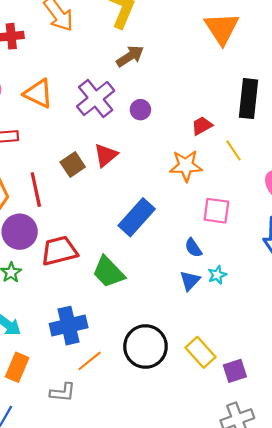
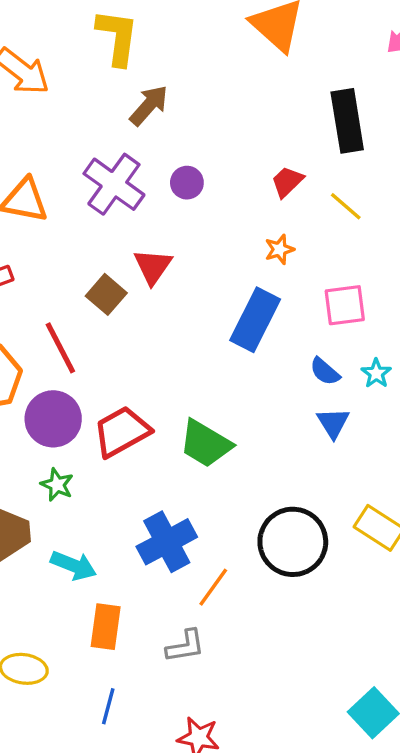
orange star: (186, 166) -> (279, 249), size x0.6
blue rectangle: (137, 217) -> (255, 320), moved
cyan star: (217, 275) -> (376, 373), moved

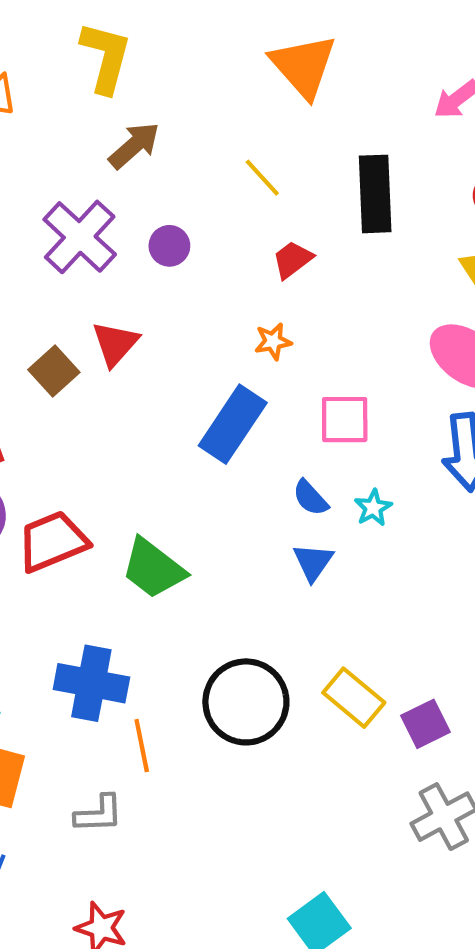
yellow line: (346, 206) -> (262, 178), moved
blue cross: (167, 542) -> (91, 683), turned 32
orange line: (213, 587) -> (142, 746), turned -54

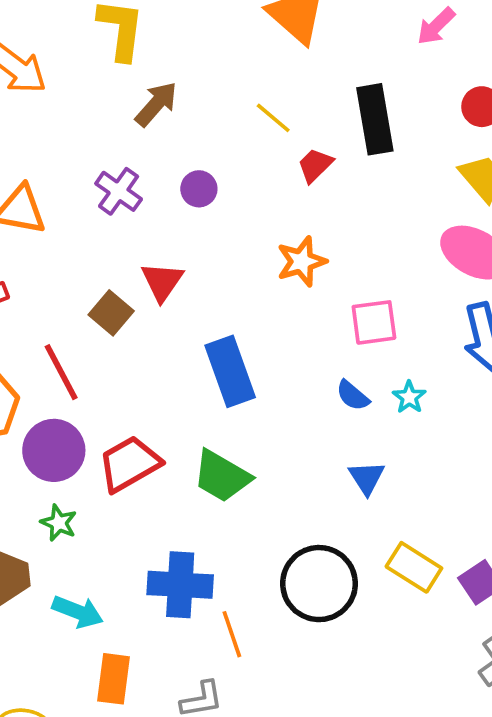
purple cross: (80, 237) -> (119, 191), size x0.7
red trapezoid: (293, 260) -> (315, 165), moved
orange star: (273, 341) -> (302, 261), size x1.5
blue rectangle: (233, 424) -> (230, 371), moved, turned -46
blue triangle: (313, 562) -> (367, 478), moved

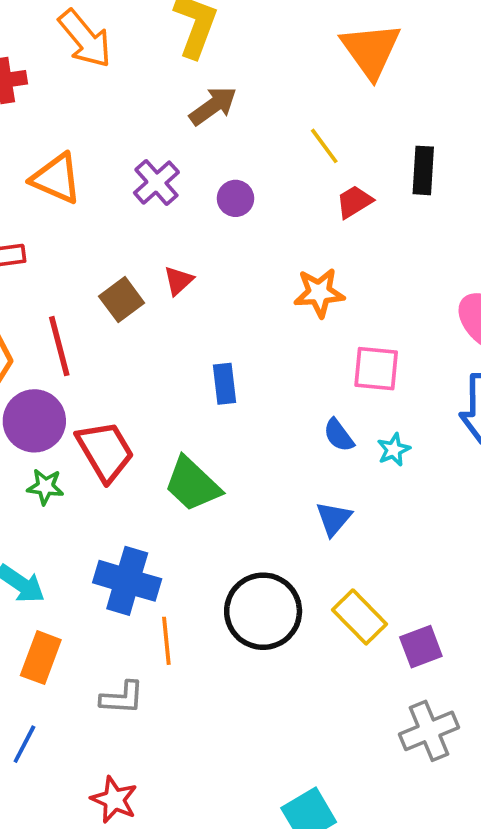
black rectangle: (375, 119) -> (423, 170), size x0.7
red triangle: (162, 282) -> (179, 281), size x0.7
blue rectangle: (230, 371) -> (224, 384), size x0.6
red trapezoid: (129, 464) -> (105, 451), turned 76
green star: (59, 523) -> (45, 487), moved, turned -30

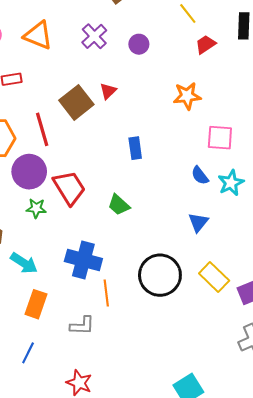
brown square: (122, 300) -> (76, 102), size x1.4
cyan star: (394, 450) -> (231, 183), size x1.4
green trapezoid: (192, 484) -> (119, 205), size x0.7

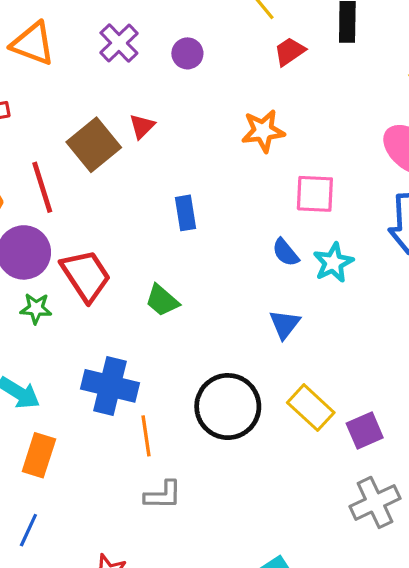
gray L-shape: (82, 326) -> (163, 495), moved

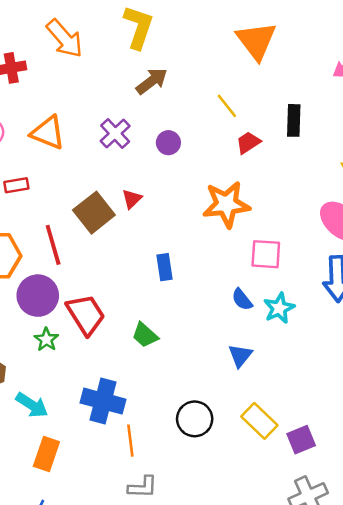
orange star: (263, 131) -> (226, 204), size x1.4
green star: (36, 308) -> (46, 339), turned 30
black circle: (228, 407) -> (195, 419), size x0.7

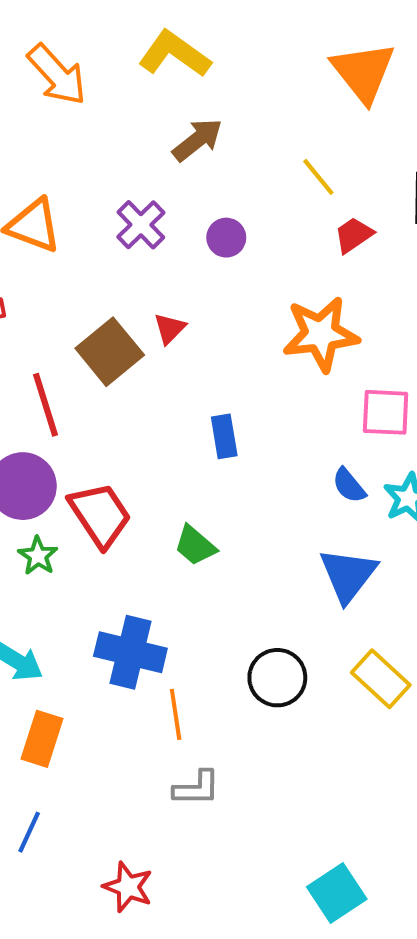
yellow L-shape: (138, 27) -> (174, 54), turned -72
blue triangle: (240, 356) -> (348, 575), size x1.5

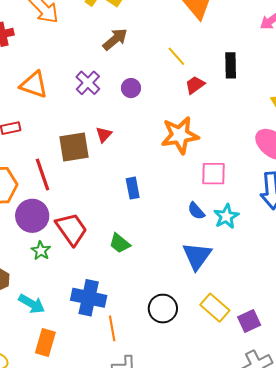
brown square: (110, 352) -> (74, 147), turned 32

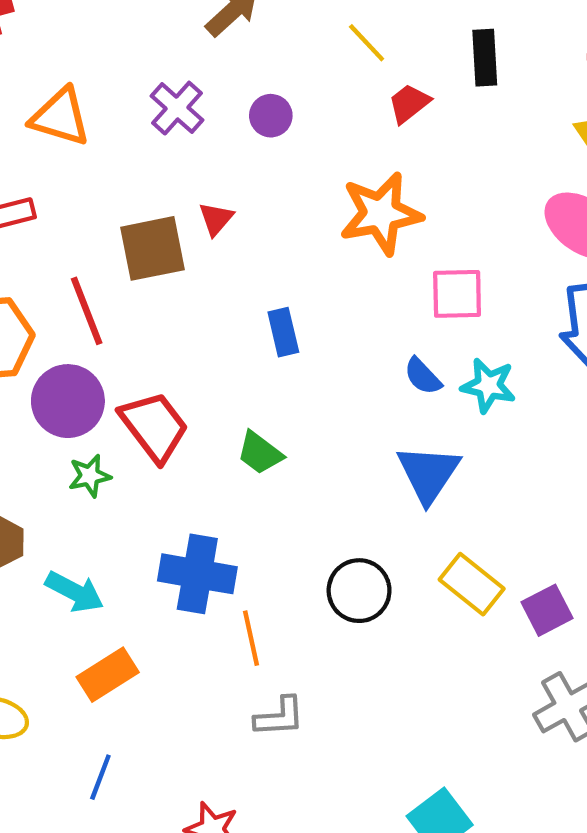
cyan star: (226, 216) -> (488, 385), turned -30
green star: (41, 251) -> (90, 476), turned 30
orange rectangle: (45, 343) -> (108, 675), turned 44

